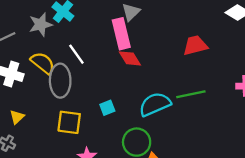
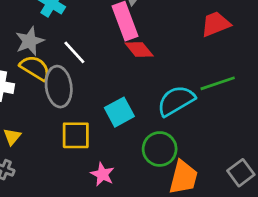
gray star: (41, 24) -> (30, 41), moved
cyan square: (107, 108) -> (119, 112), size x1.5

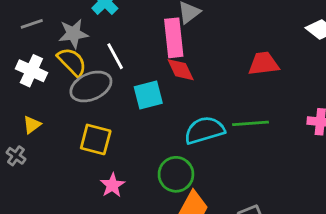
gray ellipse: (59, 87) -> (91, 86), turned 60
cyan square: (119, 112) -> (148, 95), moved

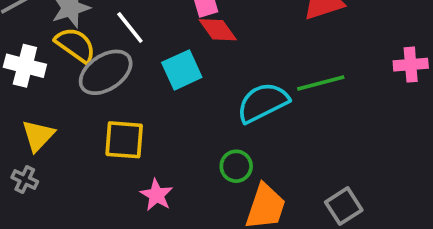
yellow triangle: (32, 125) -> (38, 136), size x1.4
green circle: (176, 174) -> (236, 166), size x0.7

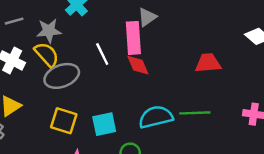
white line: (130, 28) -> (102, 54), moved
cyan square: (182, 70) -> (104, 124), moved

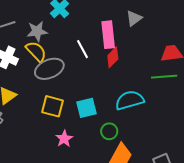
gray triangle: (147, 17) -> (134, 18), moved
red diamond: (138, 65) -> (113, 57), turned 70
green line: (195, 113) -> (164, 77), moved

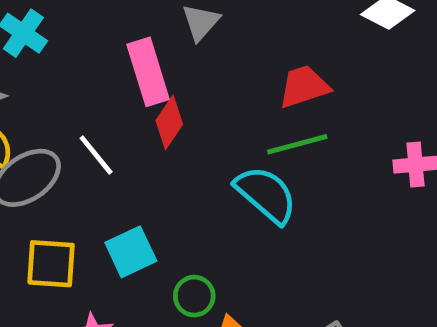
white line: (83, 49) -> (96, 155), moved
cyan semicircle: (130, 100) -> (266, 195), moved, turned 68

